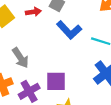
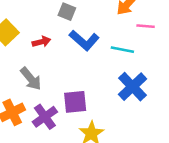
red arrow: (33, 12) -> (41, 42), moved

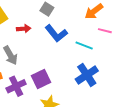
purple square: (75, 102) -> (41, 79), turned -30

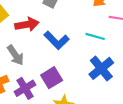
red arrow: (24, 29) -> (27, 24), size x1.5
blue L-shape: (56, 33) -> (56, 40), moved

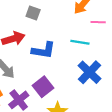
blue L-shape: (56, 40) -> (43, 50), turned -30

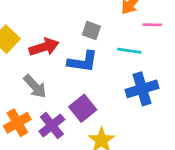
gray square: (33, 13) -> (91, 31), moved
blue cross: (90, 72) -> (142, 89), turned 30

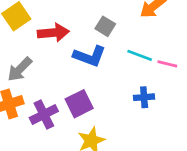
pink line: (152, 25) -> (167, 64), moved
gray arrow: (35, 86) -> (20, 69), moved, turned 75
blue cross: (142, 89) -> (144, 97), size x0.6

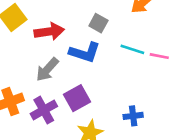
gray arrow: (20, 69) -> (47, 69), moved
blue cross: (144, 97) -> (133, 116), moved

